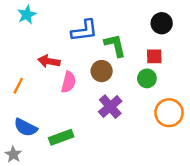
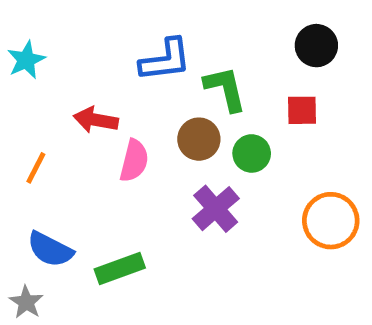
cyan star: (27, 15) -> (26, 60), moved
green circle: (147, 78) -> (252, 153), moved

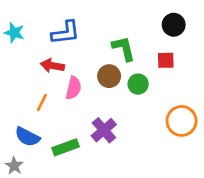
cyan star: (26, 60) -> (14, 33), turned -30
blue L-shape: (165, 60) -> (66, 33), moved
orange line: (36, 168) -> (42, 102), moved
purple cross: (216, 209) -> (104, 130), moved

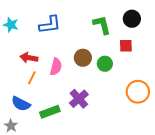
green L-shape: (124, 48) -> (102, 25), moved
red arrow: (52, 66) -> (29, 58), moved

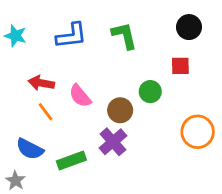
green L-shape: (102, 25) -> (124, 36), moved
brown circle: (83, 58) -> (120, 110), moved
pink semicircle: (56, 67) -> (80, 96), turned 126
orange line: (32, 78) -> (46, 112), turned -64

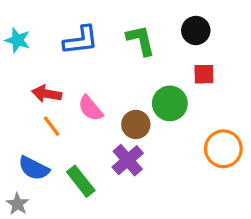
black circle: (189, 27) -> (196, 30), moved
green circle: (150, 92) -> (170, 103), size x1.4
green rectangle: (71, 160) -> (81, 181), turned 72

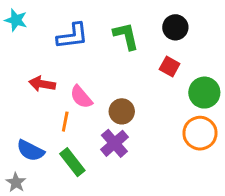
cyan star: (18, 40) -> (16, 20), moved
red square: (204, 74) -> (170, 66), moved, turned 30
green circle: (170, 103) -> (204, 93), moved
orange line: (52, 126) -> (65, 122), moved, turned 48

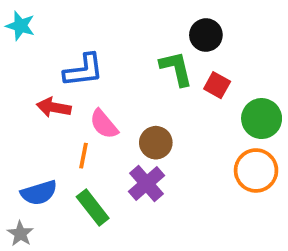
black circle: (175, 27) -> (206, 35), moved
blue L-shape: (72, 36) -> (83, 70), moved
green L-shape: (126, 36) -> (176, 68), moved
blue semicircle: (30, 151) -> (39, 193), turned -44

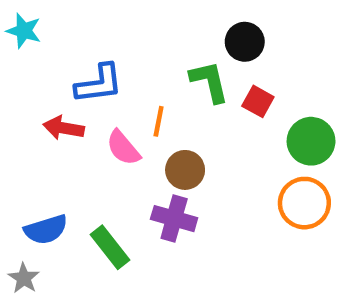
orange line: (83, 156) -> (159, 121), moved
purple cross: (147, 183) -> (174, 219), turned -33

